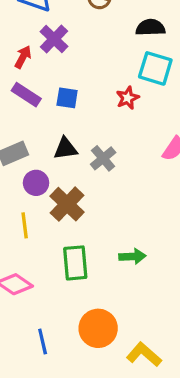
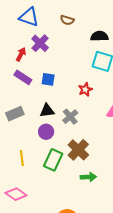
red star: (128, 98) -> (85, 90), moved
purple circle: (36, 183) -> (46, 132), moved
brown cross: (67, 204) -> (78, 150), moved
green rectangle: (75, 263) -> (53, 160), moved, turned 30

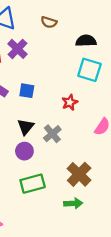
black triangle: (47, 111) -> (26, 127), turned -42
brown cross: (78, 150) -> (79, 174), moved
green rectangle: (53, 160) -> (33, 184), turned 50

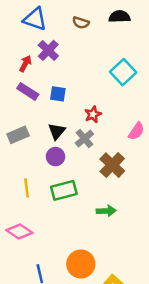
black semicircle: (86, 41) -> (119, 17), moved
cyan square: (89, 70) -> (123, 72), turned 30
red star: (70, 102) -> (93, 114), moved
brown cross: (79, 174) -> (112, 165), moved

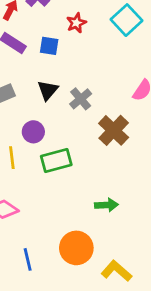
red star: (93, 114) -> (76, 23), moved
purple circle: (56, 157) -> (33, 132), moved
green arrow: (106, 211) -> (106, 205), moved

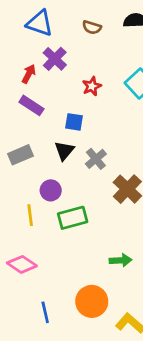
blue square: (49, 46) -> (74, 122), moved

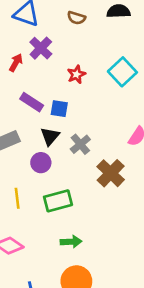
purple rectangle: (31, 105) -> (32, 102), moved
purple circle: (51, 190) -> (41, 163), moved
green arrow: (121, 260) -> (71, 242), moved

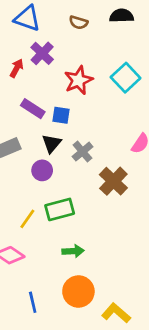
red star: (76, 74) -> (78, 80), size x1.5
yellow line: (17, 198) -> (27, 219), moved, turned 42

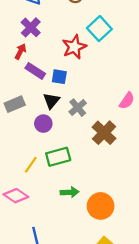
purple cross: (42, 53) -> (31, 27), moved
red arrow: (17, 68) -> (20, 51), moved
cyan square: (126, 78) -> (99, 29), moved
orange circle: (78, 291) -> (101, 206), moved

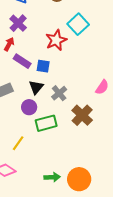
green rectangle: (58, 157) -> (46, 123), moved
green arrow: (70, 192) -> (52, 177), moved

